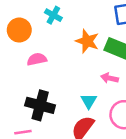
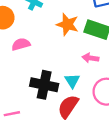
black cross: (40, 105) -> (44, 85), moved

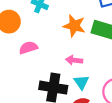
pink arrow: (90, 58) -> (74, 60), moved

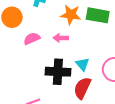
pink arrow: (74, 60) -> (61, 38), moved

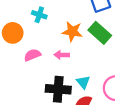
green rectangle: (98, 15) -> (100, 33), turned 30

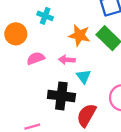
cyan triangle: (83, 82) -> (84, 76), moved

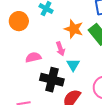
pink semicircle: (36, 58) -> (33, 57), moved
pink arrow: (67, 60) -> (60, 49), turned -120

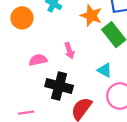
orange star: (74, 29) -> (91, 15), moved
cyan triangle: (73, 65) -> (105, 70), moved, turned -32

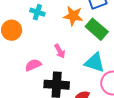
cyan triangle: (105, 70) -> (95, 63), size x1.5

